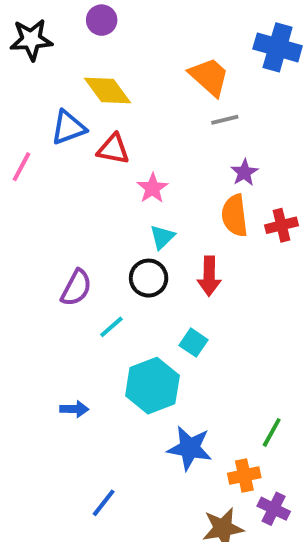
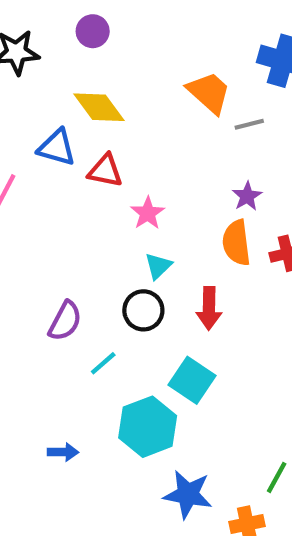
gray line: (225, 120) -> (249, 124), moved
blue triangle: (68, 128) -> (57, 148), turned 36
cyan square: (194, 343) -> (192, 380), size x1.5

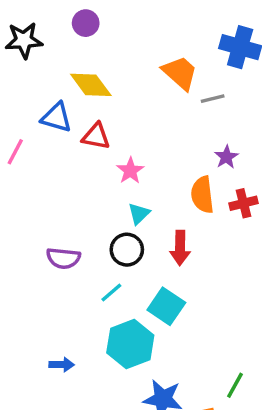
purple star: (247, 196) -> (226, 157), moved
purple semicircle: (65, 321) -> (63, 258), turned 68
cyan line: (103, 363) -> (111, 293), moved

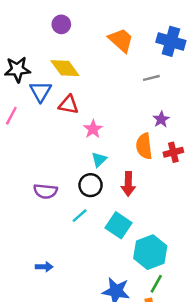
black star: (24, 40) -> (17, 69), moved
orange trapezoid: (180, 73) -> (121, 40), moved
blue triangle: (56, 117) -> (41, 91), turned 45
cyan hexagon: (130, 344) -> (150, 252), moved
green line: (235, 385) -> (156, 284), moved

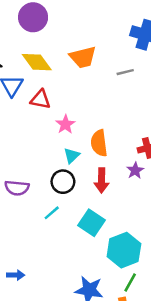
purple circle: (61, 24) -> (33, 17), size x1.5
orange trapezoid: (121, 40) -> (83, 57), moved, turned 124
purple star: (161, 119) -> (135, 170), moved
orange semicircle: (144, 146) -> (99, 143), moved
blue arrow: (44, 267) -> (16, 275), moved

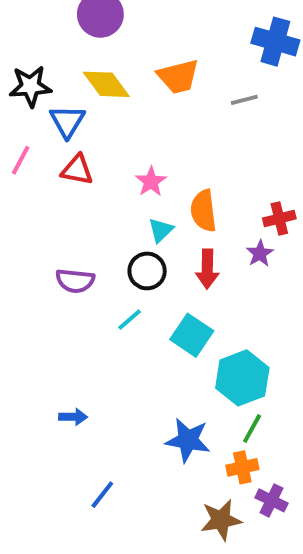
red triangle: (41, 99) -> (77, 170), moved

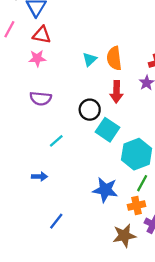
pink star: (151, 182) -> (37, 58), moved, turned 30
cyan triangle: (161, 230) -> (90, 59), moved
black circle: (147, 271) -> (90, 110), moved
cyan line: (130, 320) -> (56, 141), moved

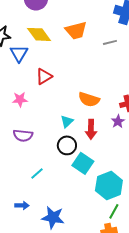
red triangle: (42, 35) -> (44, 76), moved, turned -42
orange semicircle: (114, 58) -> (89, 99), turned -65
cyan triangle: (90, 59) -> (67, 121), moved
blue star: (105, 190) -> (53, 217), moved

